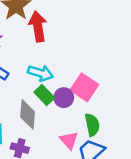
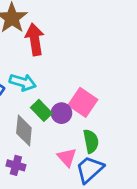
cyan arrow: (40, 73) -> (23, 82), moved

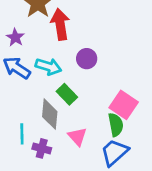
pink square: (83, 102) -> (124, 105), moved
purple circle: (61, 113) -> (87, 59), moved
pink triangle: (67, 157) -> (77, 137), moved

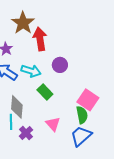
gray diamond: (50, 114) -> (17, 107), moved
purple cross: (42, 148) -> (26, 133), turned 32

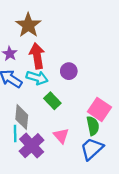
red arrow: (40, 39) -> (37, 56), moved
purple cross: (26, 133) -> (32, 146), size x1.6

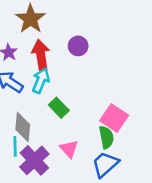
purple circle: (69, 71) -> (78, 46), moved
cyan arrow: (37, 78) -> (41, 81), turned -85

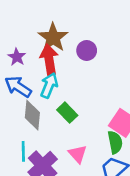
brown star: (30, 19) -> (53, 38), moved
gray diamond: (23, 127) -> (32, 115), moved

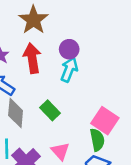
brown star: (53, 38) -> (33, 20), moved
cyan arrow: (49, 85) -> (69, 70), moved

